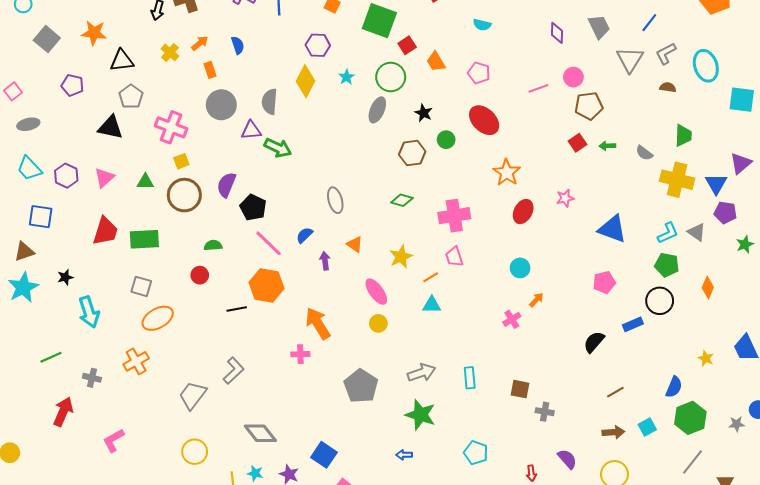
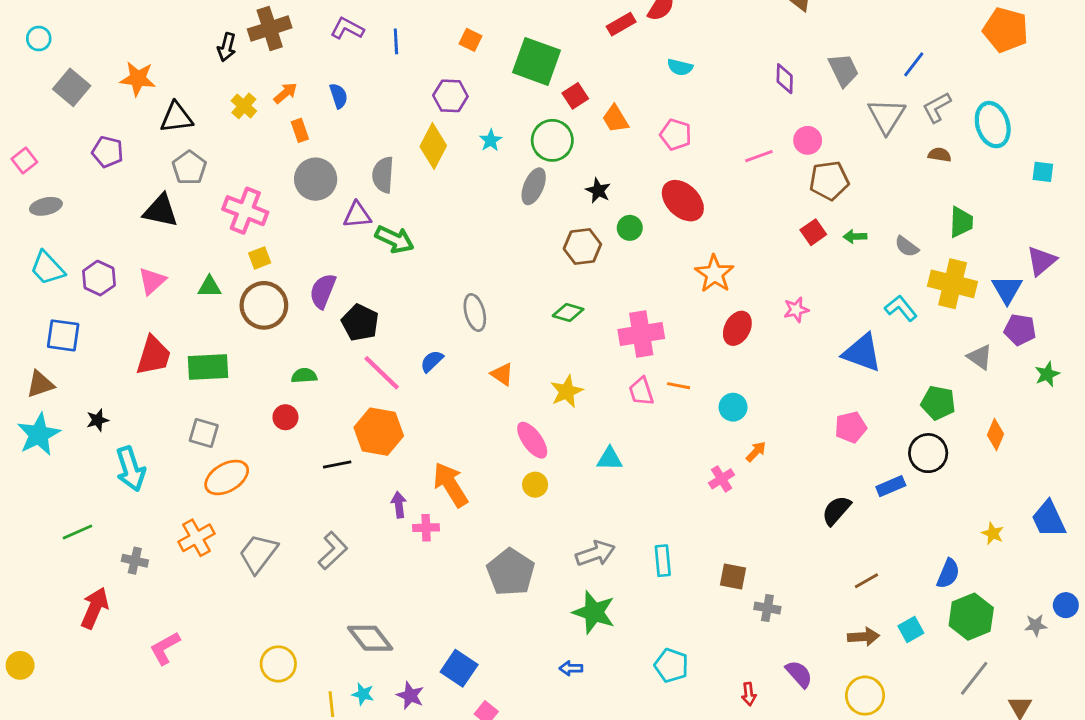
cyan square: (742, 100) -> (1043, 172), size x0.6
cyan L-shape: (668, 233) -> (901, 308), moved, turned -105
purple arrow: (325, 261) -> (399, 505), moved
orange line: (431, 277) -> (679, 386), moved, turned 42
gray trapezoid: (193, 395) -> (258, 553), moved

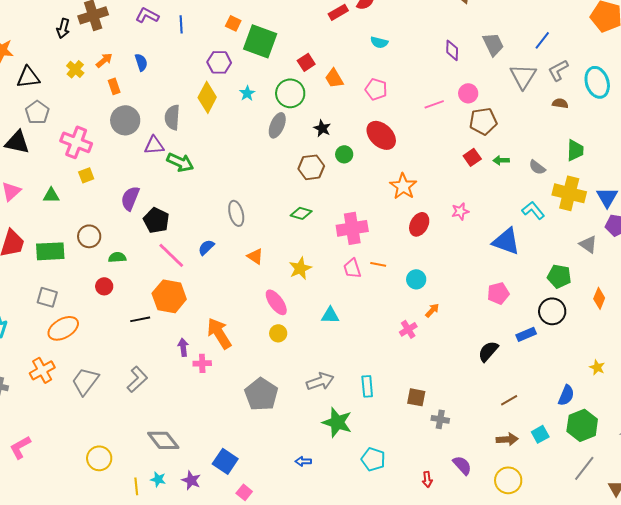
green square: (537, 61) -> (260, 41), moved
brown circle: (264, 305) -> (89, 236), moved, size x0.7
green star: (594, 612) -> (337, 422), moved

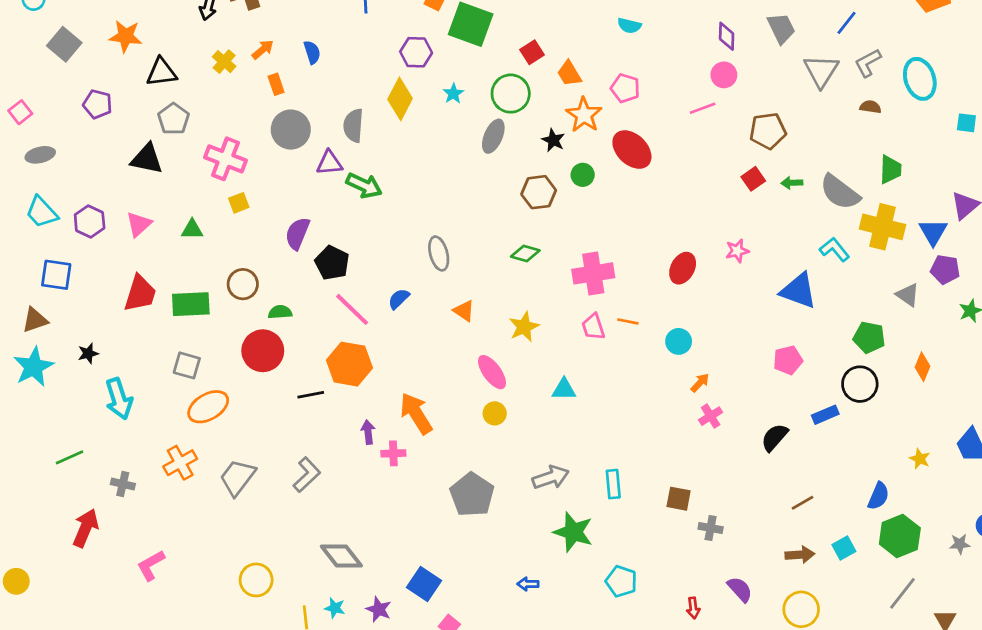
pink circle: (468, 93) -> (724, 75), moved
gray semicircle: (537, 167) -> (840, 192), size x1.8
orange star: (403, 186) -> (584, 115), moved
red circle: (104, 286) -> (263, 351), size x1.8
pink cross: (408, 329) -> (711, 416), moved

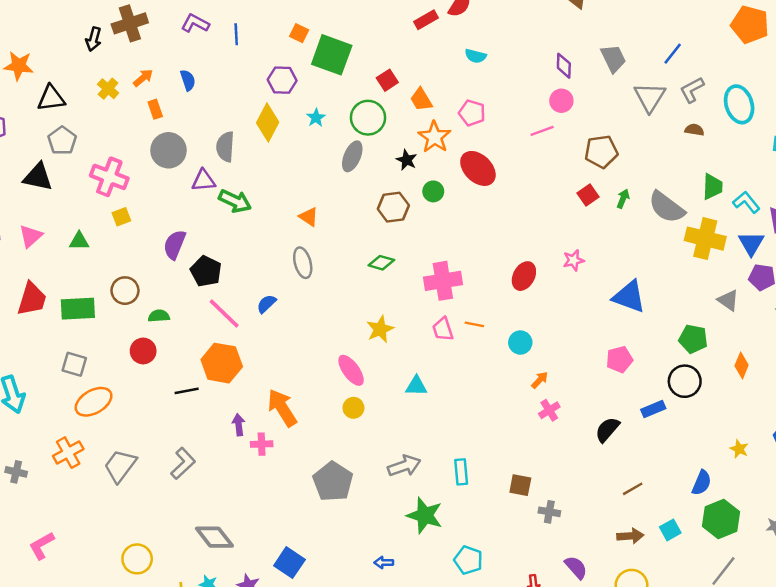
green arrow: (792, 183) -> (623, 199), turned 114
cyan L-shape: (835, 249) -> (746, 202), moved
orange triangle: (464, 311) -> (309, 217), moved
red circle: (263, 351) -> (143, 351), size x0.7

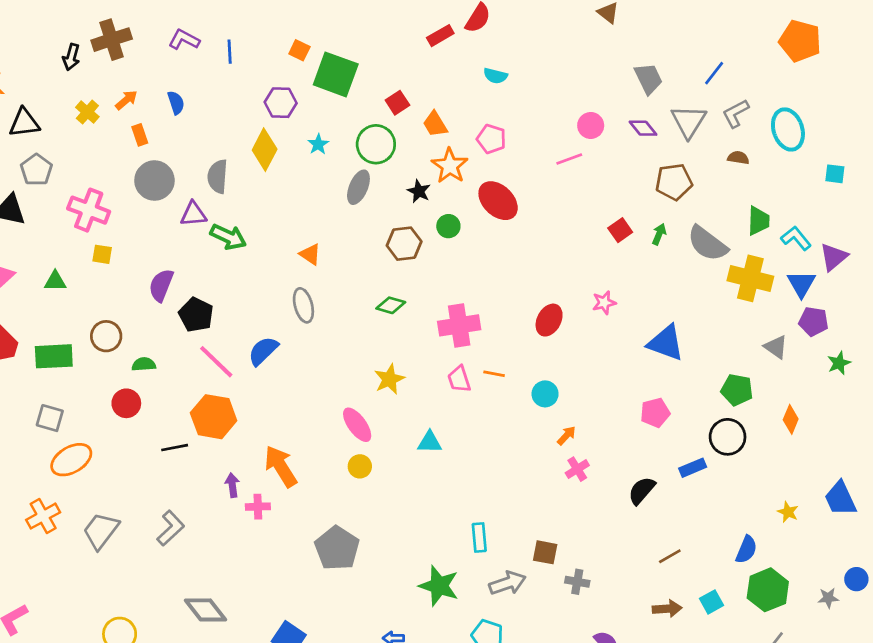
purple diamond: (564, 66) -> (643, 128), moved, turned -40
brown pentagon: (601, 152) -> (674, 182), moved
yellow square: (121, 217) -> (102, 254), turned 30
blue semicircle: (266, 304) -> (263, 351), size x1.4
gray arrow: (404, 466) -> (507, 583), moved

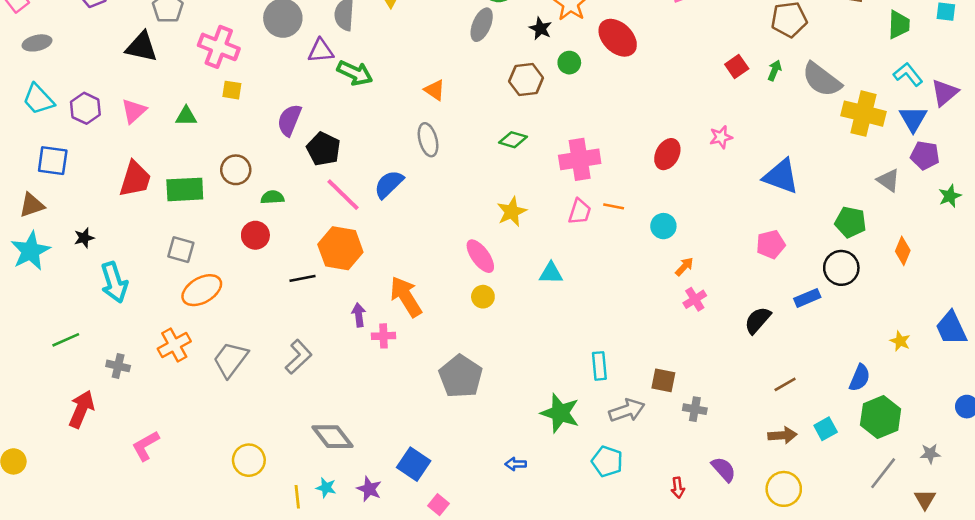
green trapezoid: (758, 221) -> (899, 25), moved
pink trapezoid: (459, 379) -> (580, 212), turned -144
gray star: (828, 598) -> (930, 454), moved

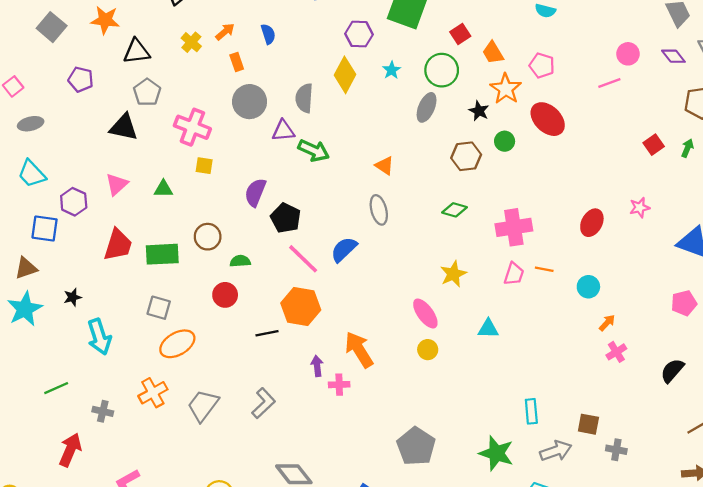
purple hexagon: (85, 108) -> (74, 202), moved
gray pentagon: (461, 376) -> (416, 446), moved

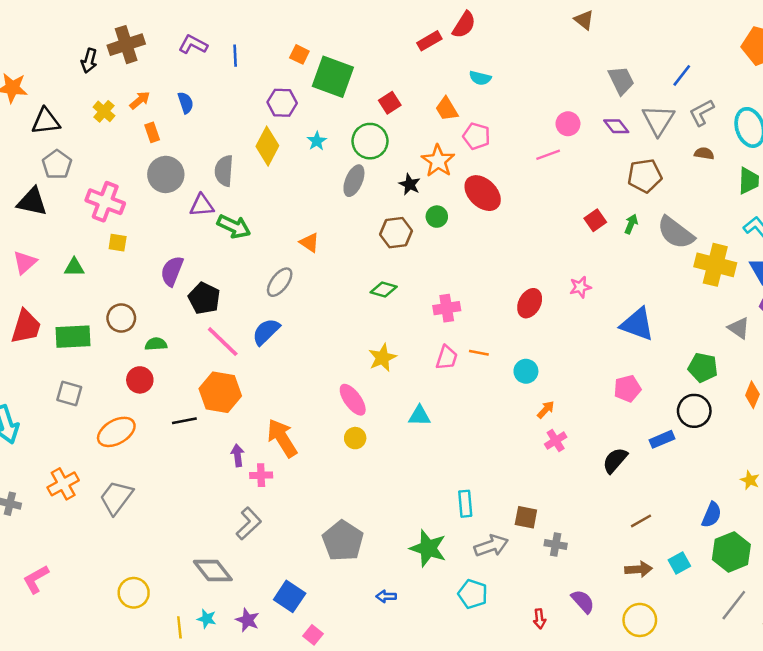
orange trapezoid: (493, 53) -> (447, 109), moved
gray ellipse: (379, 210) -> (280, 282), moved, turned 52
pink cross: (514, 227) -> (447, 308), size x0.7
orange ellipse: (177, 344) -> (116, 432), moved
gray L-shape: (263, 403) -> (249, 523), moved

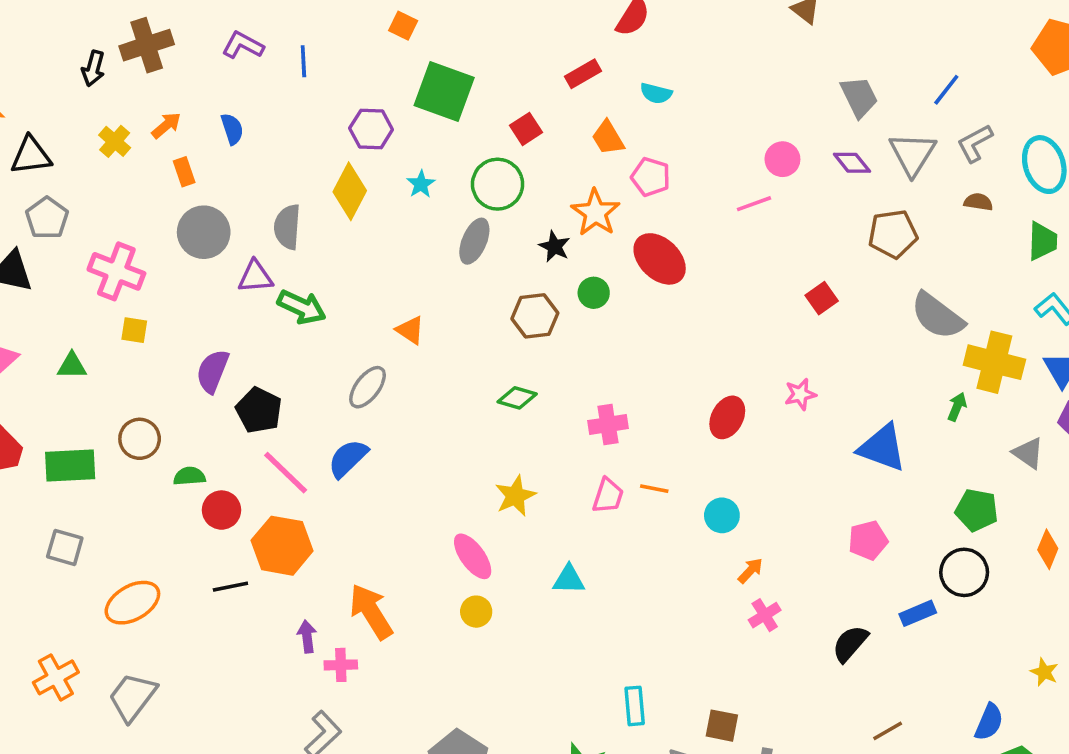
red rectangle: (429, 41) -> (583, 74), moved
orange square: (299, 54) -> (403, 26), moved
green arrow: (631, 224) -> (957, 407), moved
red circle: (140, 380) -> (221, 510), moved

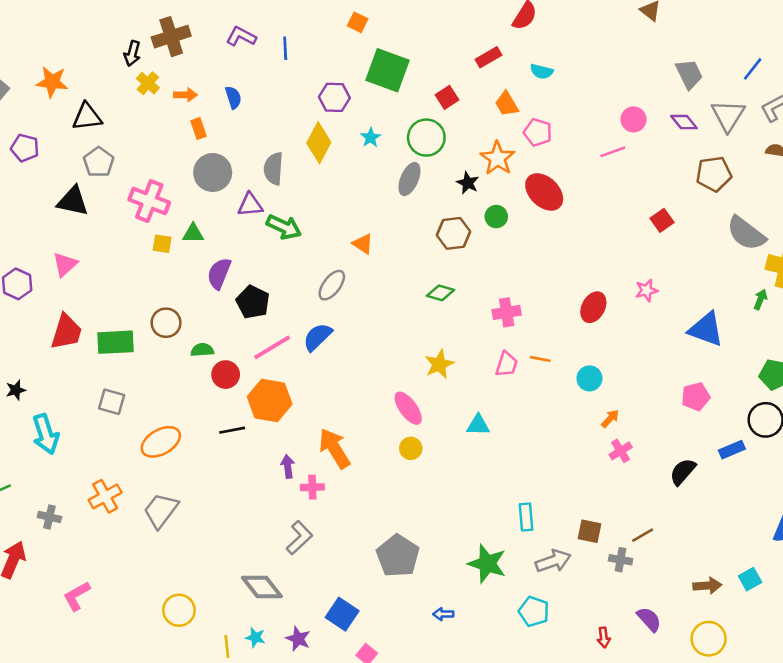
orange arrow: (166, 125) -> (185, 95), turned 40
yellow cross: (115, 141) -> (148, 83), moved
green triangle: (72, 366) -> (193, 233), moved
pink line: (286, 473) -> (272, 347), turned -75
brown line: (888, 731) -> (643, 535), moved

